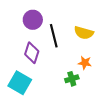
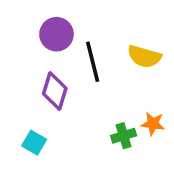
orange star: (85, 63) -> (153, 124), moved
cyan square: (20, 83) -> (34, 143), size x0.6

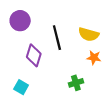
purple circle: (56, 34) -> (20, 21), moved
orange star: (153, 124) -> (94, 58), moved

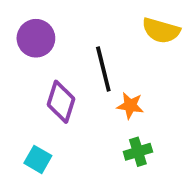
yellow semicircle: (89, 34) -> (161, 31), moved
orange star: (94, 58) -> (130, 106), moved

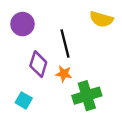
orange star: (130, 106) -> (64, 74), moved
green cross: (138, 152) -> (87, 96), size x1.6

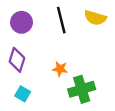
black line: (65, 43) -> (61, 20), moved
purple diamond: (38, 64) -> (17, 60), moved

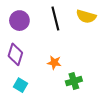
green cross: (82, 89) -> (74, 81), size x0.7

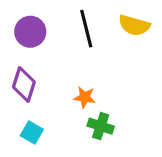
green cross: (74, 81) -> (101, 126), moved, turned 35

